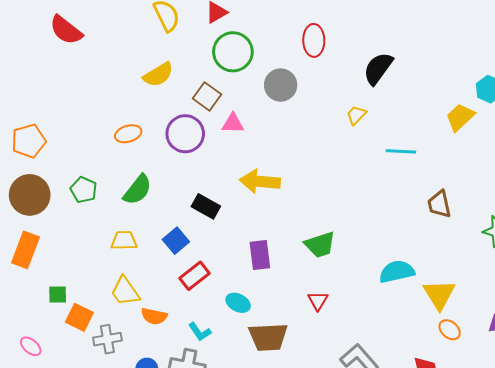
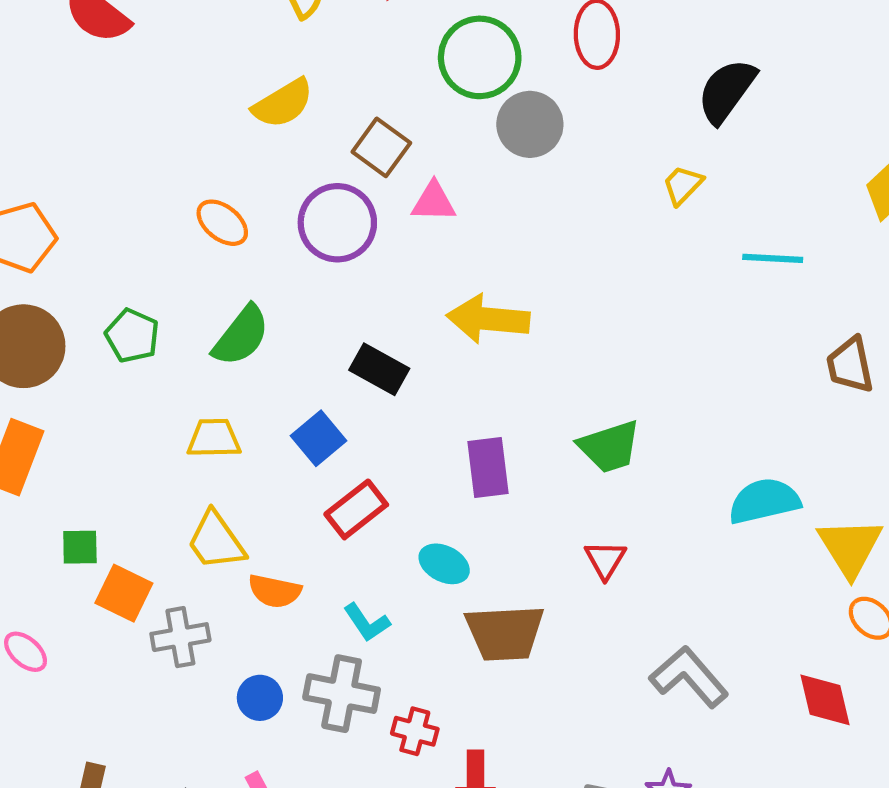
green circle: (233, 52) -> (480, 57), moved
orange ellipse: (128, 134) -> (222, 223), turned 55

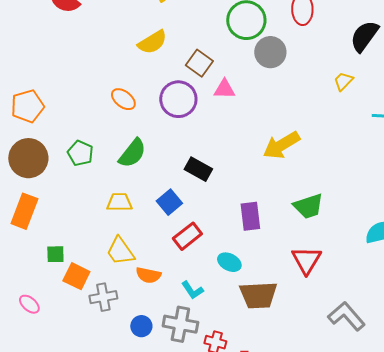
yellow arrow: (488, 319) -> (281, 145), moved, turned -36
red triangle: (605, 560) -> (306, 260), size x1.5

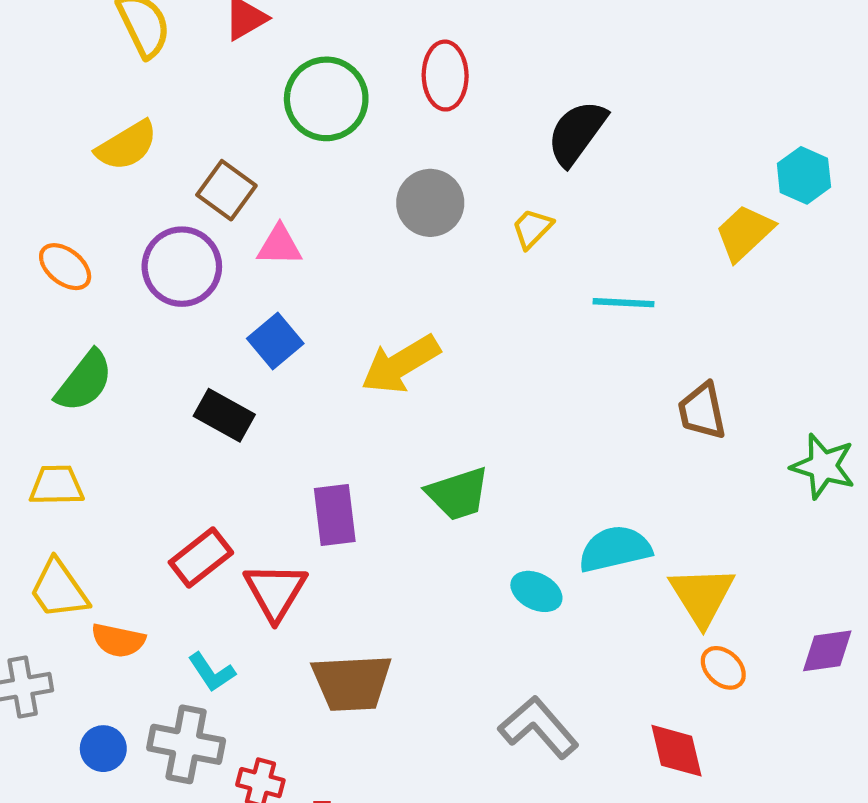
gray circle: (270, 52) -> (430, 203), moved
blue square: (169, 202) -> (275, 341), moved
red triangle: (306, 260) -> (275, 591), moved
cyan ellipse: (229, 262) -> (536, 591), moved

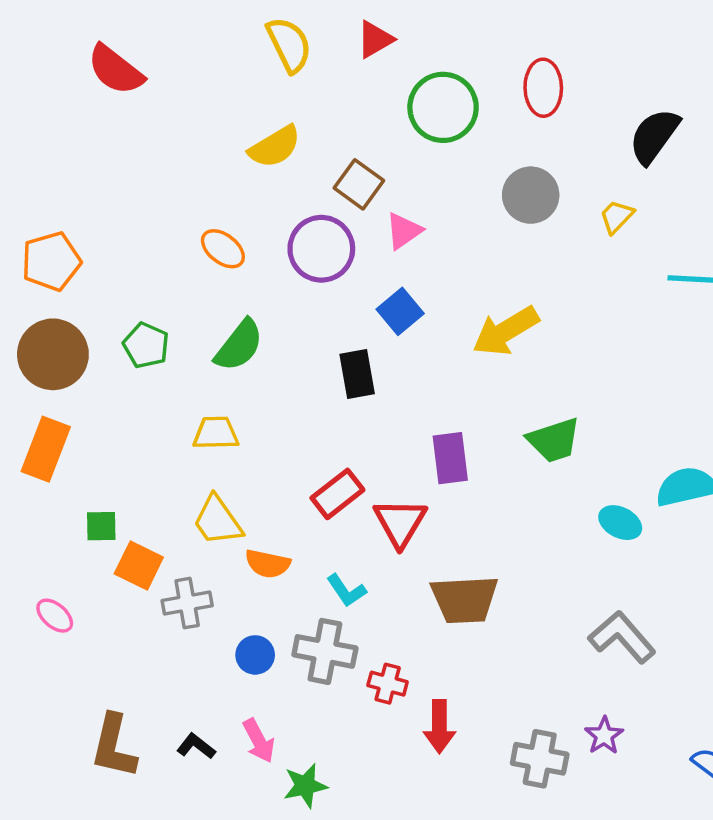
pink triangle: (280, 245) -> (404, 231), turned -36
black rectangle: (224, 415) -> (357, 374), turned 51

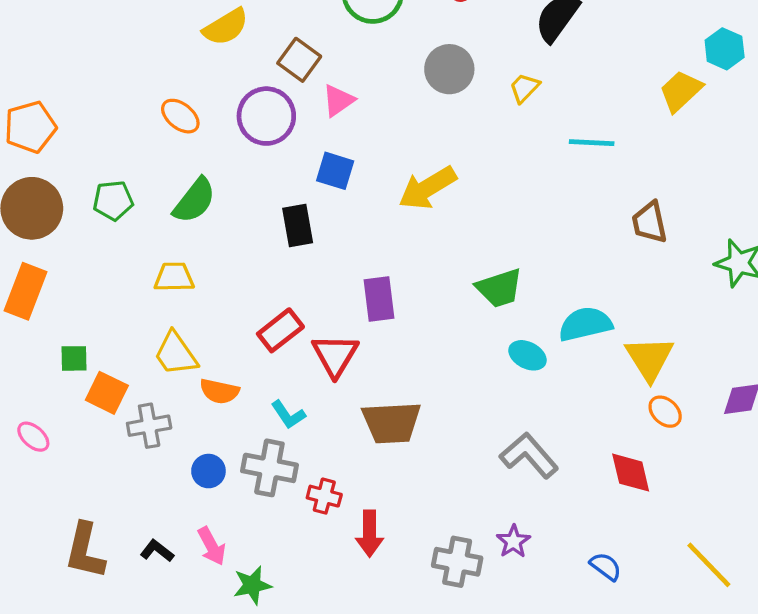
blue square: (400, 311) -> (335, 171), turned -33
green pentagon: (146, 345) -> (113, 201), turned -30
green trapezoid: (554, 440) -> (499, 288), moved

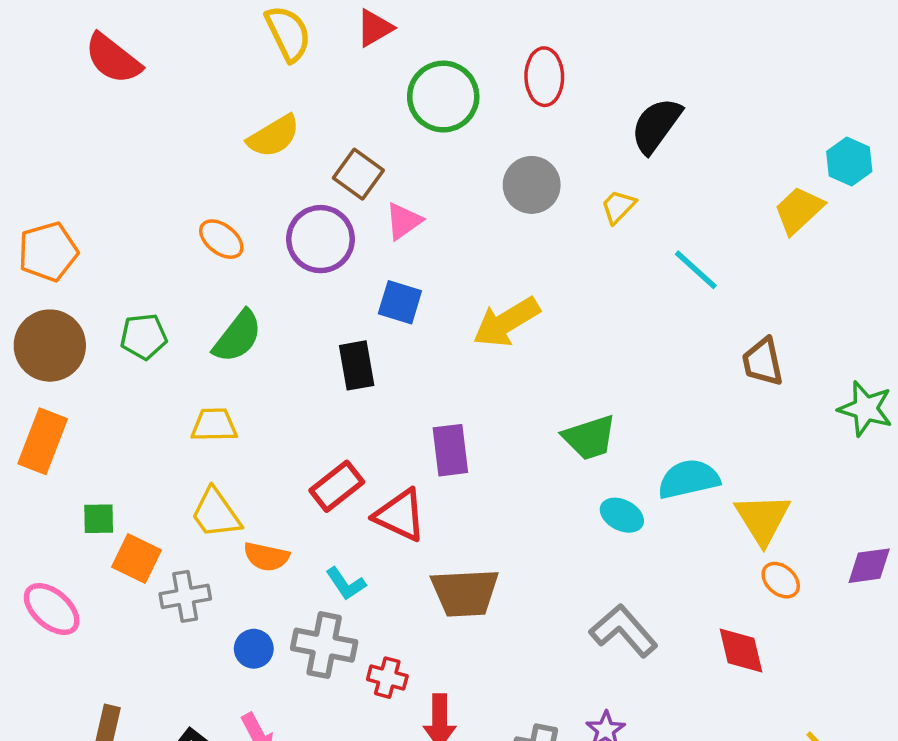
cyan line: (592, 143) -> (696, 270), turned 39
red triangle: (335, 355) -> (400, 515), turned -36
pink ellipse: (33, 437) -> (52, 609), size x1.5

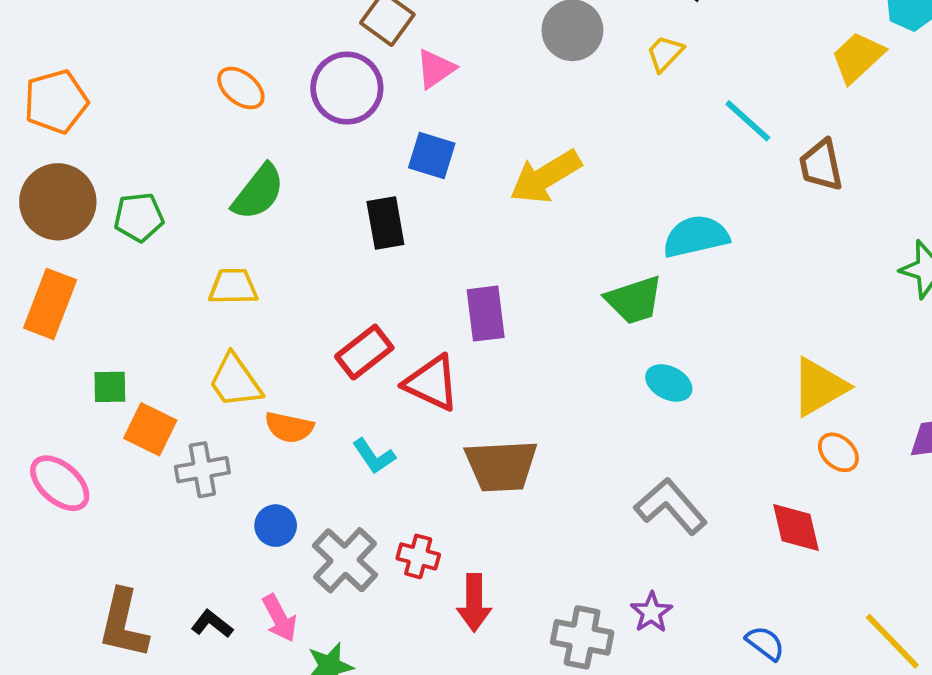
green pentagon: (144, 337) -> (139, 217), moved
brown trapezoid: (763, 362) -> (821, 165), moved
cyan semicircle: (689, 479) -> (696, 236), moved
yellow triangle: (763, 519) -> (819, 387), turned 32
gray cross: (324, 645) -> (345, 560), moved, turned 32

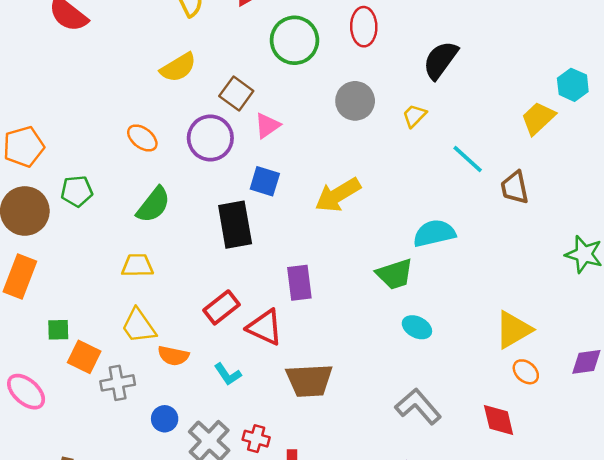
green pentagon: (139, 217) -> (77, 191), moved
black rectangle: (385, 223) -> (235, 225), size x1.4

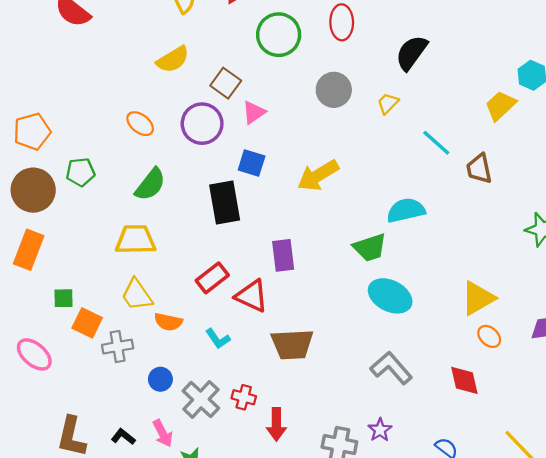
yellow trapezoid: (137, 265) -> (136, 240), size x1.4
cyan ellipse: (417, 327) -> (390, 296), size x1.6

